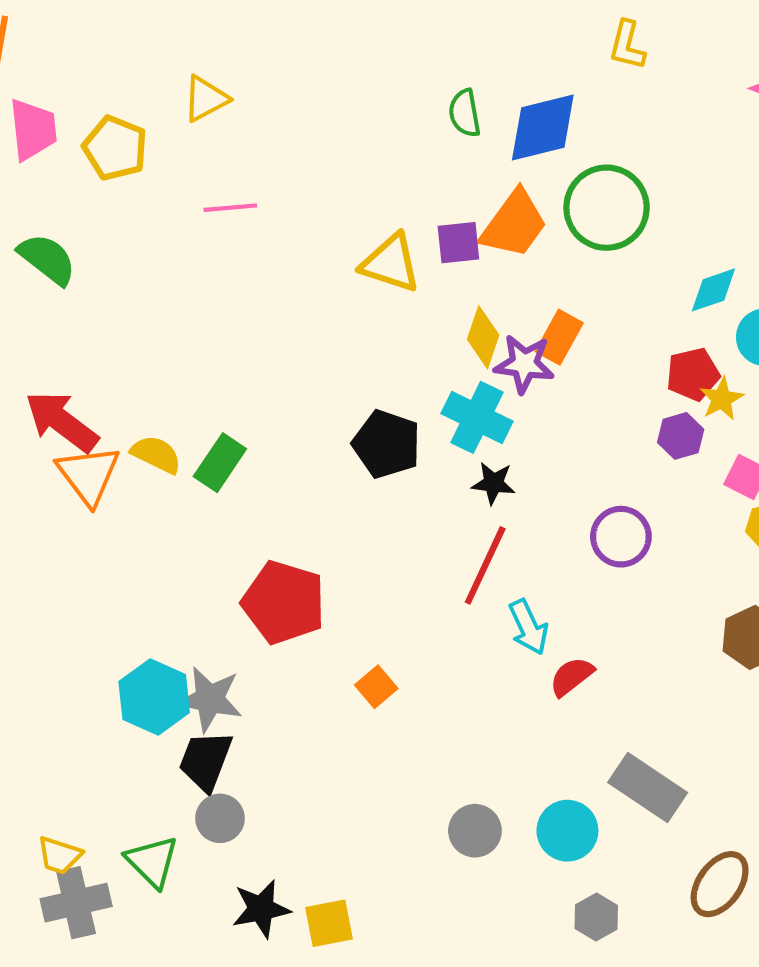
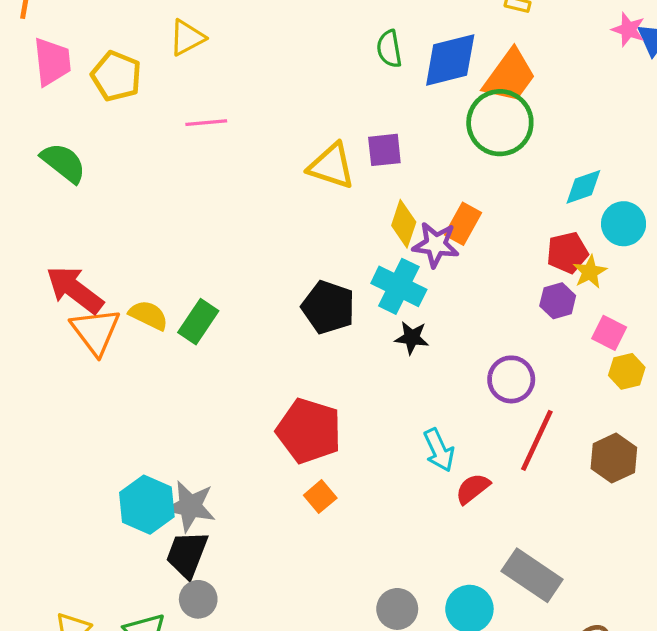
orange trapezoid: (514, 224) -> (510, 76), moved
red line: (485, 565) -> (537, 440), moved
red pentagon: (284, 602) -> (309, 431), moved

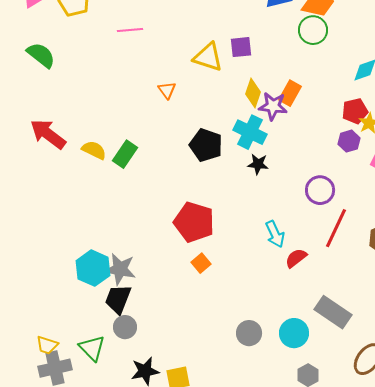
green circle: (500, 123) -> (313, 30), size x0.7
orange triangle: (96, 331) -> (167, 90), moved, size x0.6

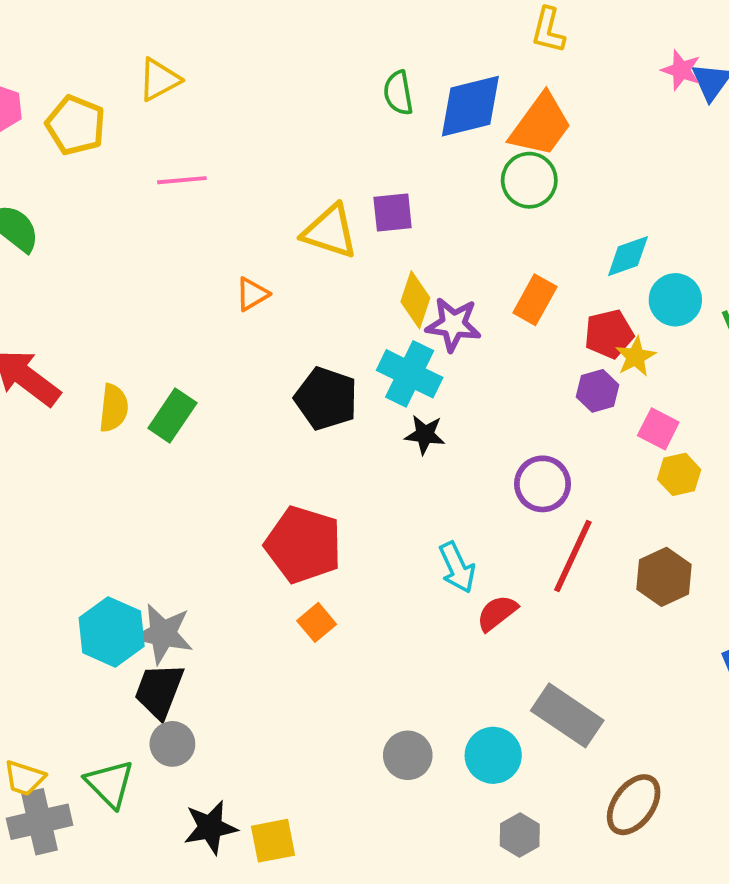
orange triangle: (167, 90) -> (252, 294), turned 36
orange rectangle: (290, 93) -> (535, 300), moved
yellow semicircle: (94, 150) -> (114, 408), turned 70

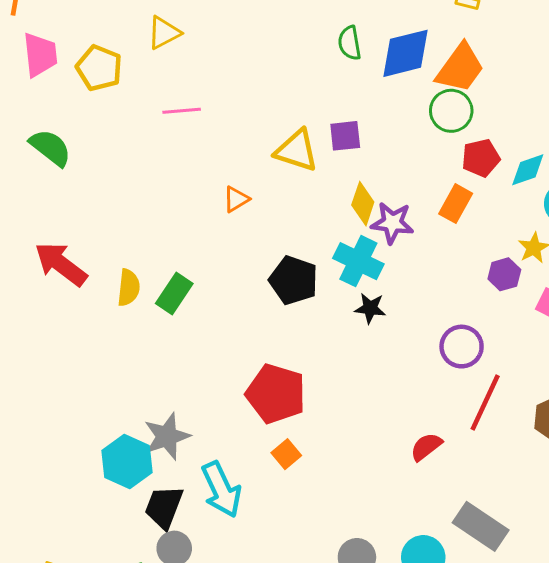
red pentagon: (609, 334) -> (481, 158), moved
cyan arrow: (457, 567) -> (221, 489), moved, size x1.4
gray star: (163, 634) -> (167, 436), moved, turned -30

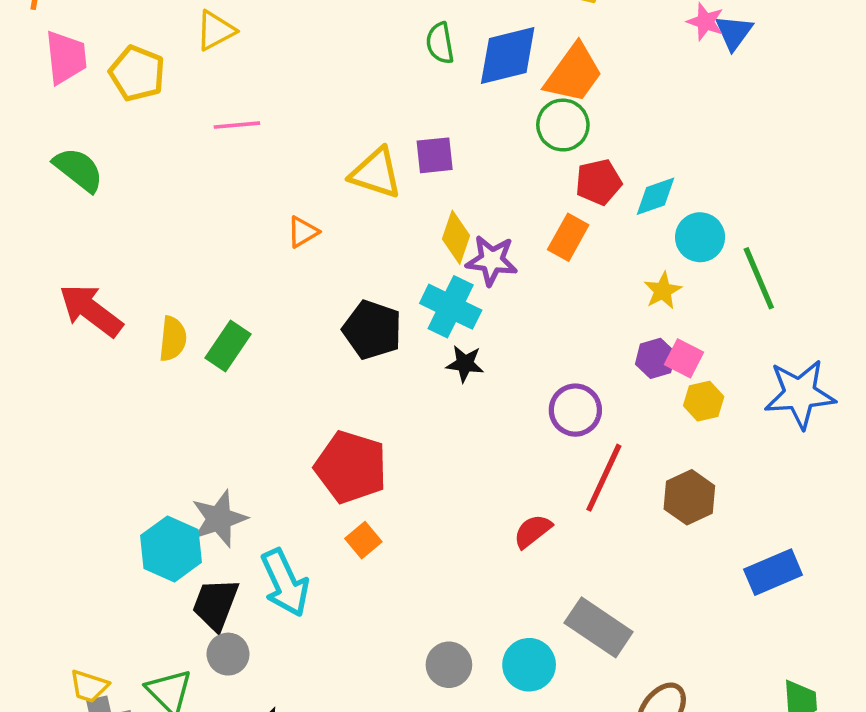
purple hexagon: (504, 274) -> (656, 358), moved

